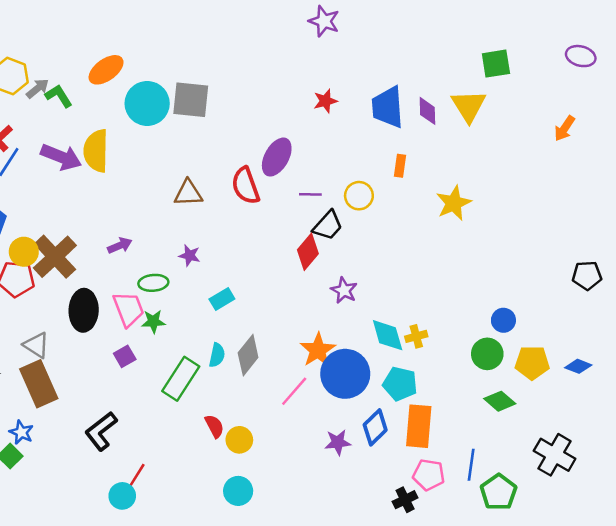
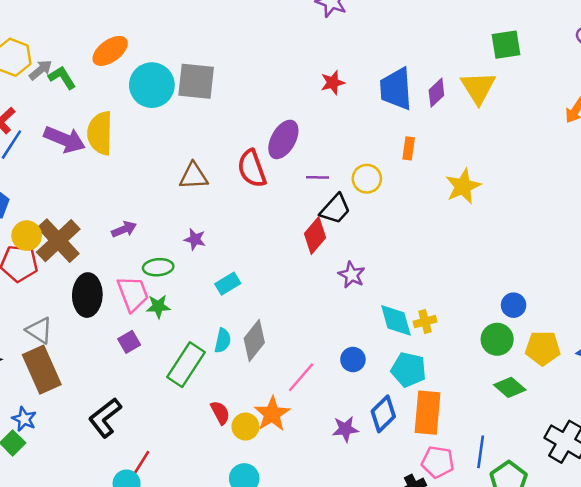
purple diamond: (427, 111) -> (436, 93), turned 48
orange star: (318, 350) -> (272, 414), moved
blue circle: (345, 374) -> (353, 360), size x0.5

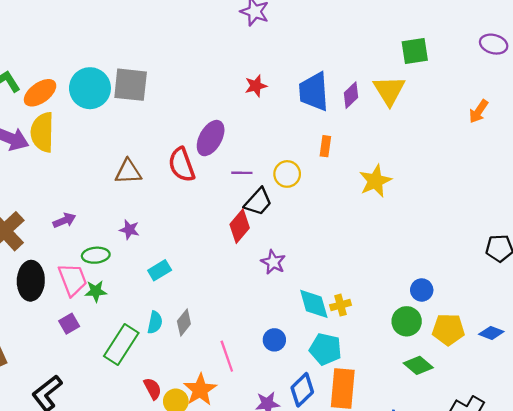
orange ellipse: (110, 51) -> (40, 93), moved
gray diamond: (254, 341) -> (184, 322), size x0.7
pink line: (301, 377) -> (227, 356), turned -60

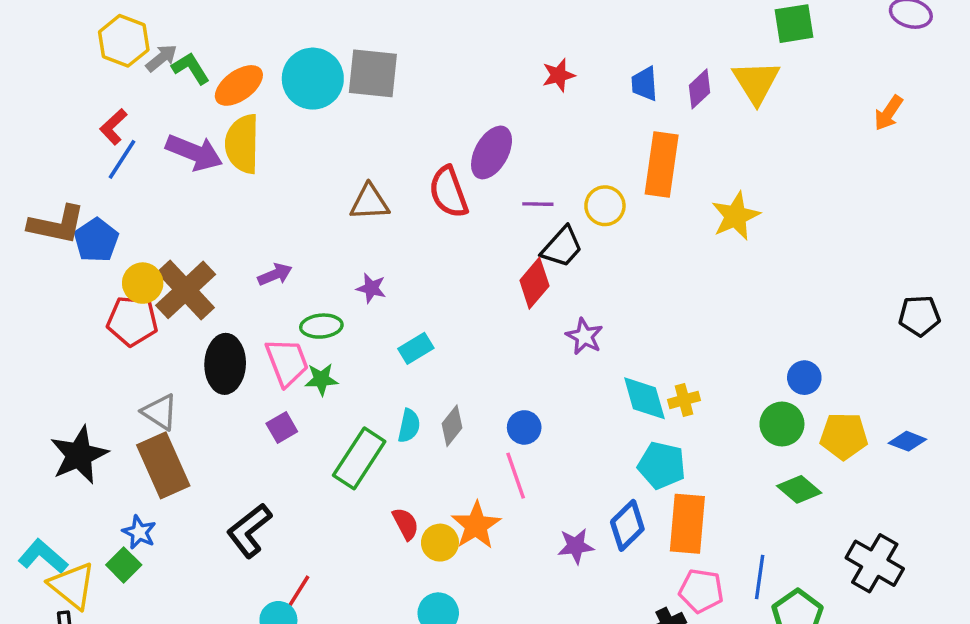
blue trapezoid: (314, 92) -> (644, 84), size x0.6
orange rectangle: (325, 146) -> (662, 165), size x2.0
blue circle: (274, 340) -> (524, 427), moved

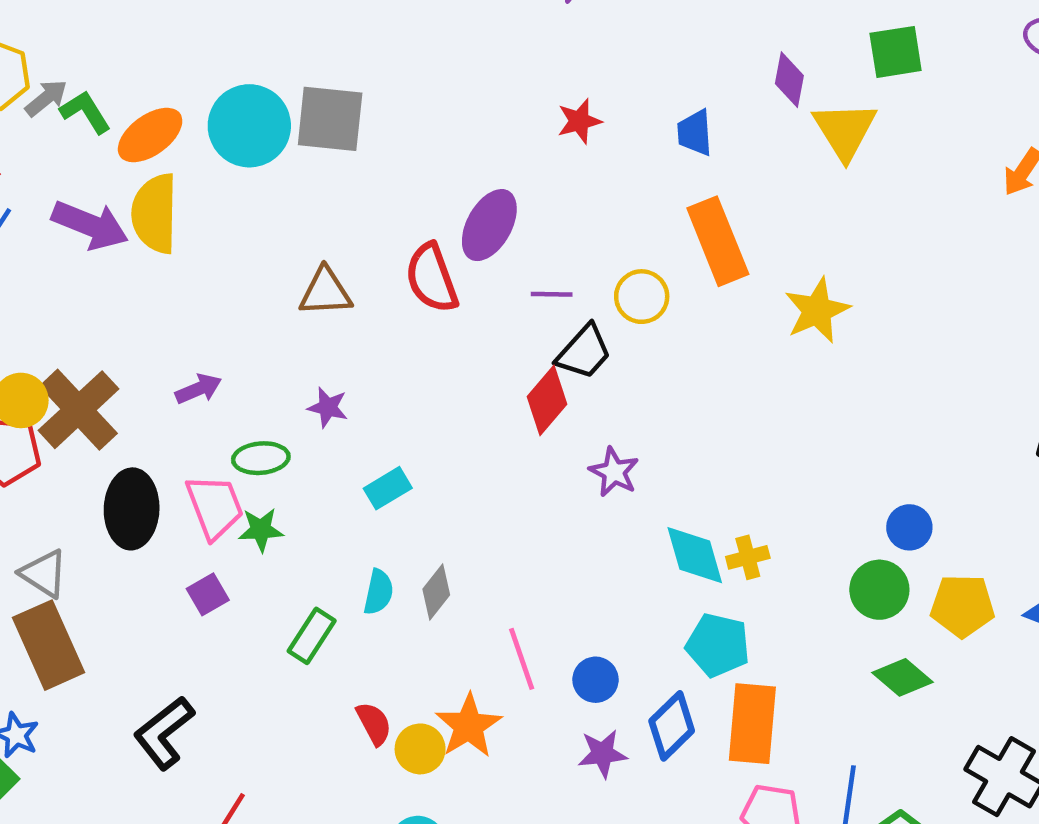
purple diamond: (699, 89) -> (789, 80), moved, turned -36
orange rectangle: (662, 165) -> (718, 241), turned -30
blue circle: (524, 427) -> (596, 680), moved
green rectangle: (359, 458) -> (312, 636), size x0.7

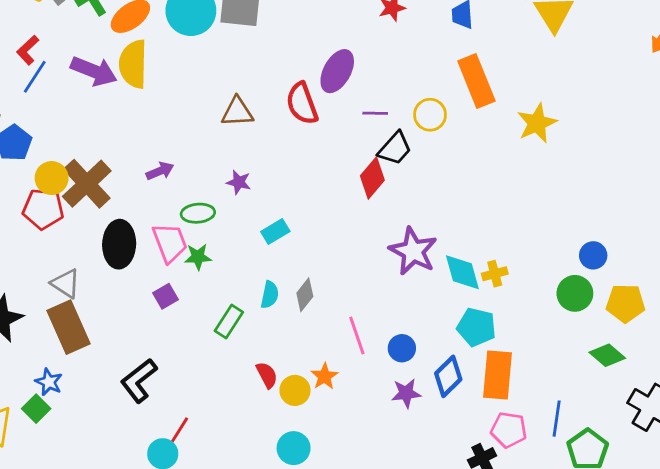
purple star: (614, 472) -> (413, 251), moved, size x1.6
green diamond: (902, 677) -> (607, 355), moved
orange star: (469, 726) -> (325, 376), size x0.7

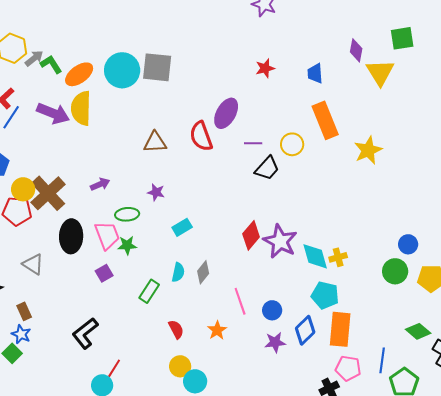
red diamond: (372, 178) -> (251, 235), moved
brown rectangle: (68, 327) -> (24, 311), moved, size x0.5
green diamond: (607, 355) -> (418, 331), moved
yellow circle: (295, 390) -> (180, 366), moved

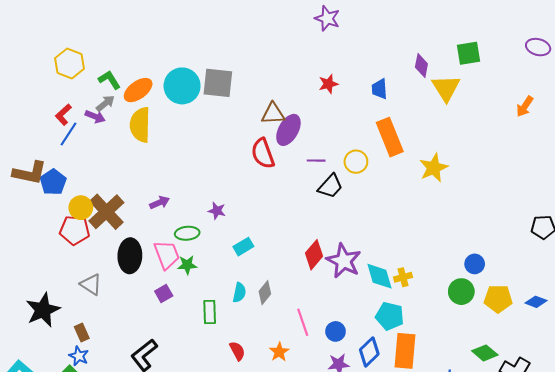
gray arrow: (34, 58) -> (105, 103), moved
purple arrow: (53, 113) -> (95, 117), moved, size x0.6
brown triangle: (155, 142) -> (273, 114), moved
green rectangle: (149, 291) -> (210, 312), turned -35

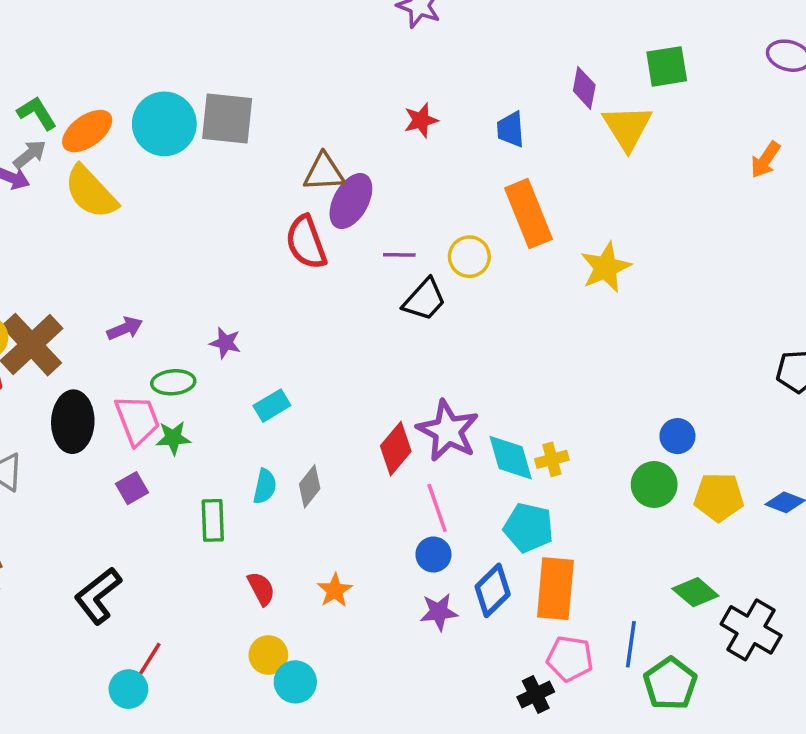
yellow semicircle: (140, 125) -> (91, 192), turned -44
red diamond: (314, 255) -> (396, 449), moved
pink line: (303, 322) -> (437, 508), moved

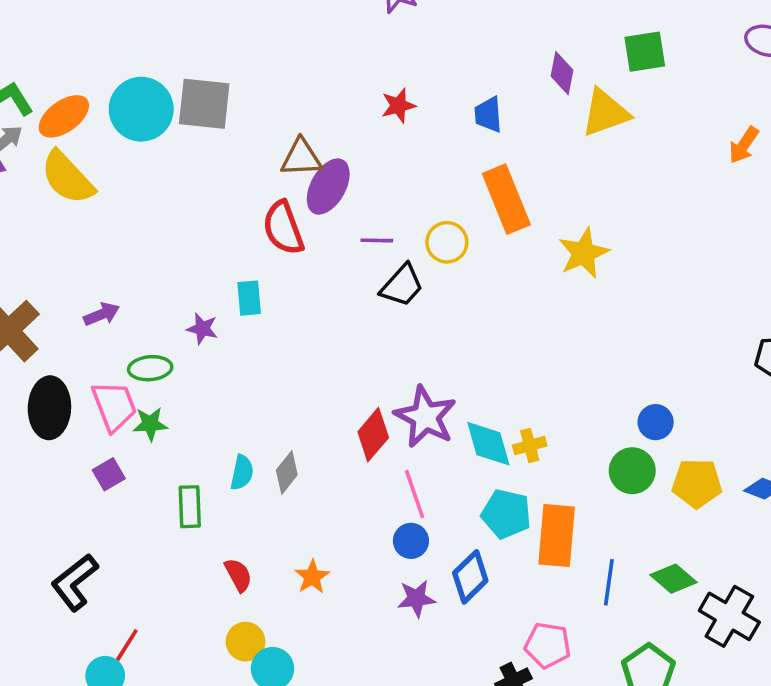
yellow triangle: (627, 127) -> (605, 113), turned 42
cyan rectangle: (272, 406) -> (249, 298), moved, turned -64
orange rectangle: (555, 589) -> (557, 535), moved
blue line: (631, 644) -> (609, 582), moved

